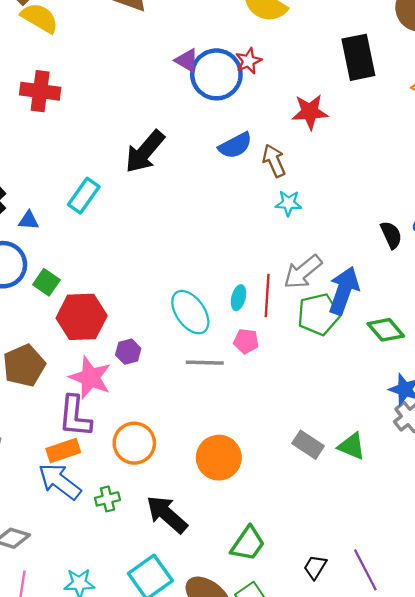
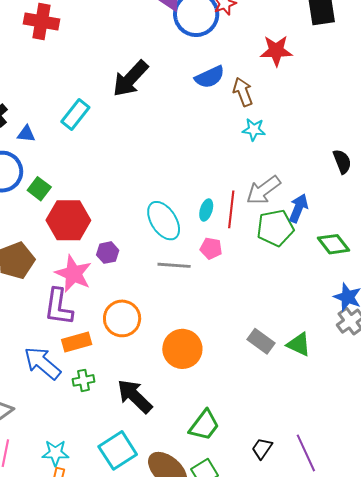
blue arrow: (344, 291) -> (298, 208), size x0.7
orange circle: (134, 443) -> (122, 318), moved
orange rectangle: (63, 451) -> (77, 342), moved

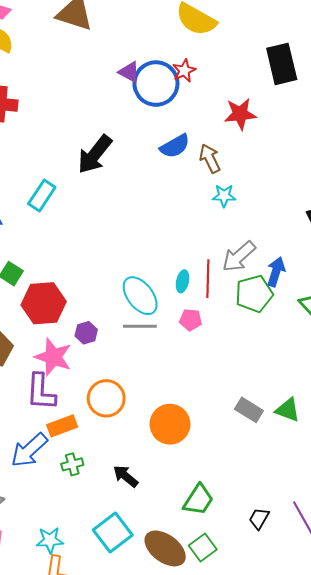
gray line: (174, 265) -> (140, 326), moved
blue arrow: (42, 363) -> (29, 450), turned -78
black arrow: (135, 396) -> (126, 476), size x0.7

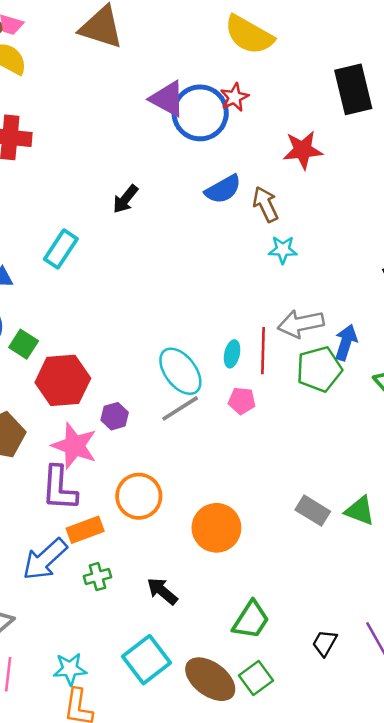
purple triangle: (129, 72) -> (168, 99), size x1.4
black arrow: (95, 154) -> (125, 199), size x0.6
gray arrow: (239, 256) -> (301, 324), turned 30
gray line: (140, 326) -> (180, 408), turned -32

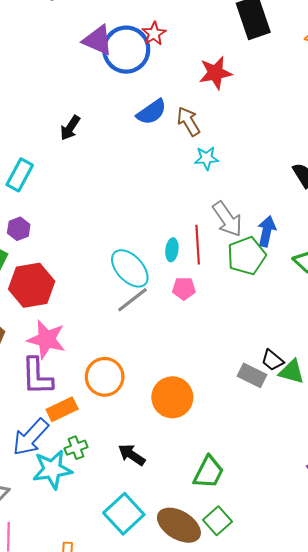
gray arrow: (301, 324) -> (227, 219), turned -108
purple hexagon: (115, 416) -> (19, 229), moved
black trapezoid: (325, 643) -> (272, 360), moved, turned -75
cyan star: (70, 669) -> (52, 469), moved, size x1.4

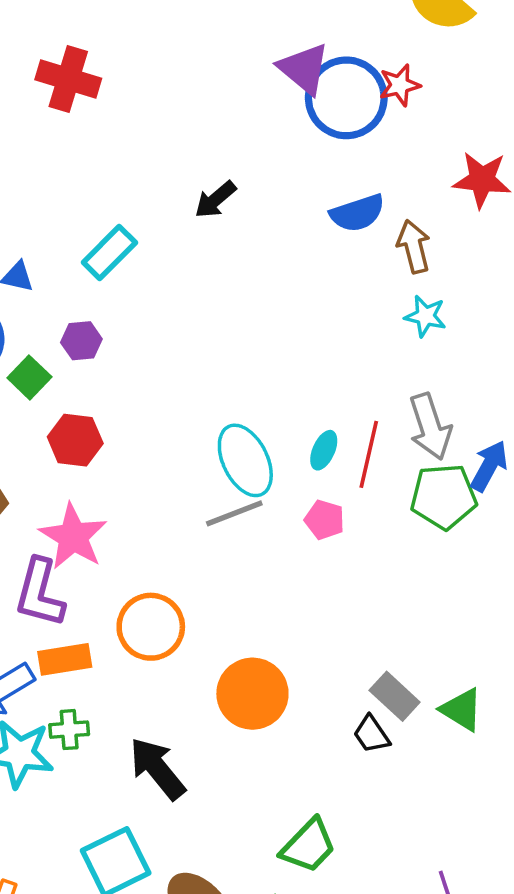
red hexagon: (32, 285) -> (75, 440), size x0.7
black trapezoid: (272, 360) -> (372, 734), moved
black arrow: (132, 455) -> (157, 769), size x1.4
green trapezoid: (209, 472) -> (308, 846), moved

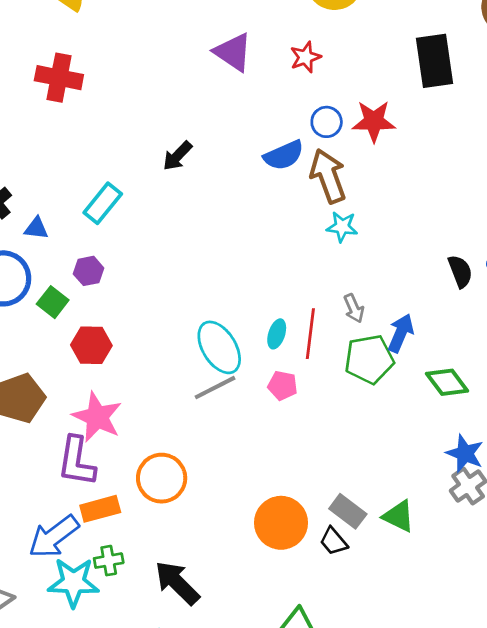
blue circle: (346, 98) -> (327, 122), moved, size x0.5
brown arrow: (414, 247) -> (328, 176), size x1.4
gray arrow: (430, 427) -> (354, 308), size x0.6
orange circle: (252, 694) -> (281, 523), moved

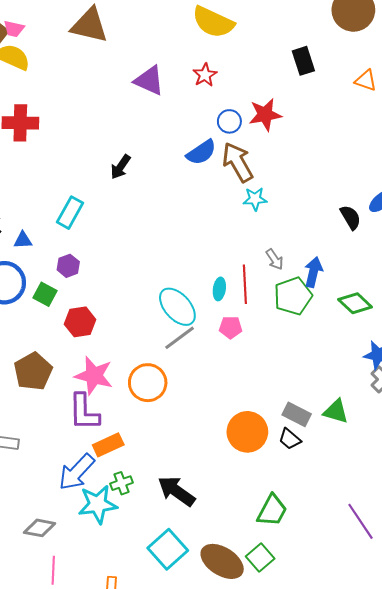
black rectangle: (435, 61) -> (303, 61), size x0.7
orange circle: (162, 478) -> (148, 383), moved

